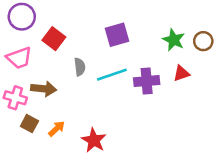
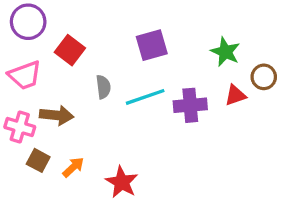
brown circle: (203, 41) -> (264, 77), moved

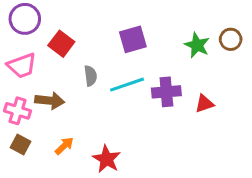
brown circle: (264, 77) -> (231, 39), moved
red triangle: (235, 95) -> (204, 104), moved
brown square: (38, 160) -> (20, 144), moved

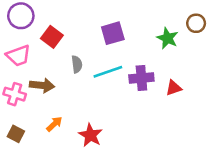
brown circle: (231, 39) -> (196, 23), moved
brown square: (20, 144) -> (16, 134), moved

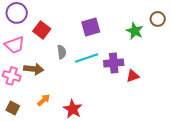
red triangle: (174, 88) -> (133, 76), moved

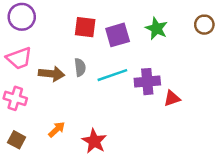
red square: (42, 30) -> (85, 27), moved, turned -30
green star: (135, 31) -> (156, 28), moved
brown arrow: (34, 69) -> (52, 74), moved

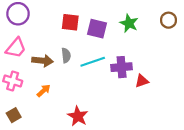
purple square: (118, 35) -> (97, 29), turned 30
pink trapezoid: (19, 58) -> (16, 48), turned -30
orange arrow: (57, 129) -> (44, 91), moved
brown square: (17, 140) -> (14, 115), turned 32

